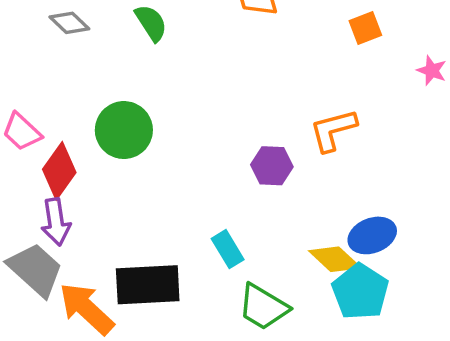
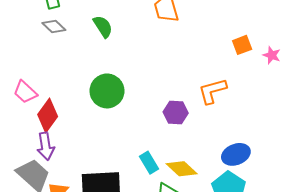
orange square: (365, 28) -> (242, 45), moved
green circle: (124, 130) -> (107, 91), moved
yellow diamond: (335, 259) -> (182, 169), moved

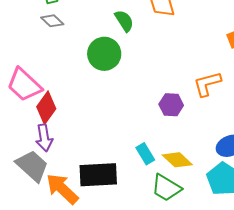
green semicircle: (103, 27) -> (124, 21), moved
green circle: (107, 91) -> (104, 54), moved
pink trapezoid: (25, 92) -> (24, 85), size x1.5

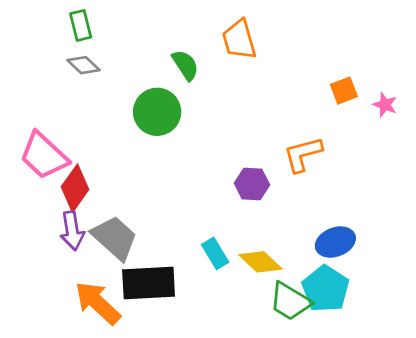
gray trapezoid: (32, 166) -> (115, 238), moved
green trapezoid: (166, 188) -> (290, 301), moved

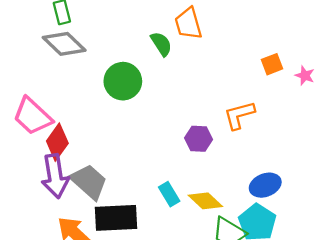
gray diamond: (83, 65) -> (64, 44), size x1.6
green semicircle: (185, 65) -> (161, 44), moved
purple arrow: (72, 231) -> (55, 176), size x1.4

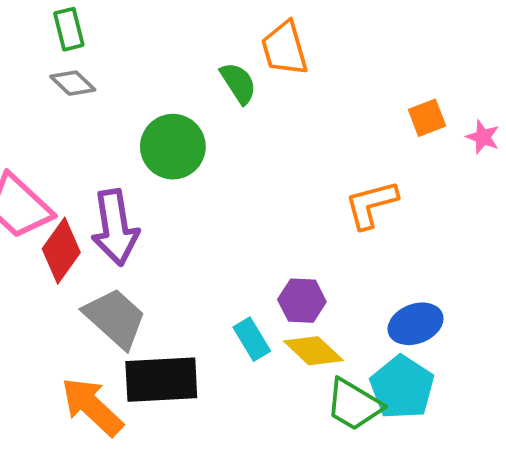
gray diamond: (64, 44) -> (73, 83), size x0.6
purple hexagon: (199, 139) -> (302, 301), moved
purple arrow: (55, 176) -> (115, 228), moved

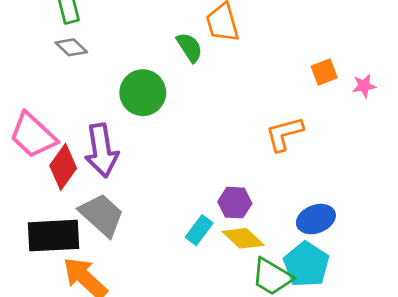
pink star: (483, 137) -> (364, 86), turned -30
cyan rectangle: (252, 339) -> (199, 230), turned 68
black rectangle: (161, 380) -> (53, 236), moved

